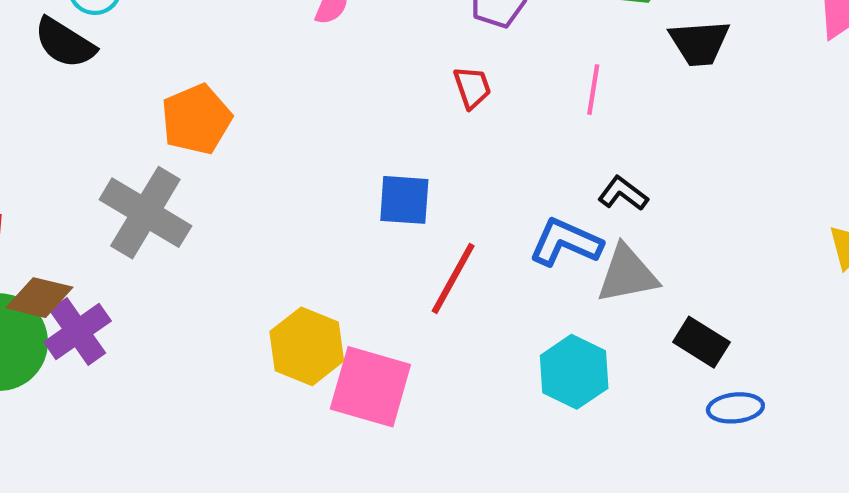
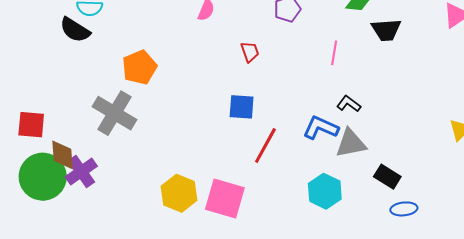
red trapezoid: (472, 87) -> (250, 52), moved
brown diamond: (39, 298) -> (62, 155), turned 72
yellow hexagon: (307, 346) -> (179, 193), moved

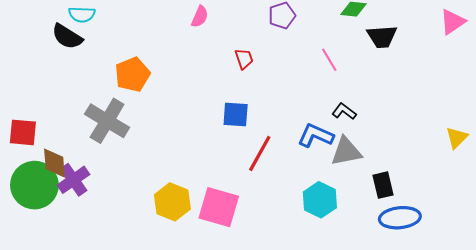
pink line: (334, 53) -> (329, 60), turned -40
black rectangle: (387, 177) -> (383, 185), turned 45
blue ellipse: (404, 209) -> (400, 218), size x1.5

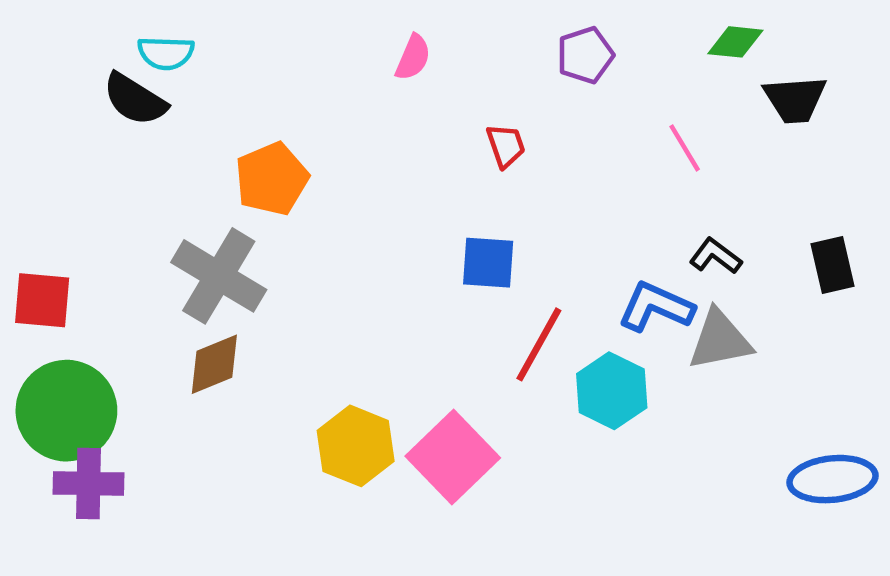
brown diamond: (54, 163) -> (214, 364), moved, turned 72
purple cross: (73, 180) -> (89, 483), moved, turned 36
black rectangle: (383, 185) -> (832, 265), moved
cyan hexagon: (320, 200) -> (612, 391), moved
pink square: (219, 207) -> (453, 457), turned 30

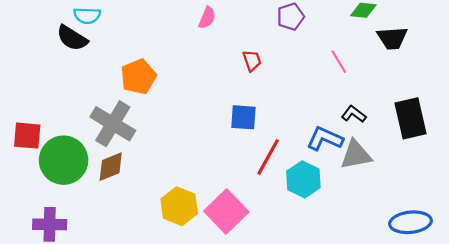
black rectangle: (832, 265) -> (410, 118), size x1.5
green circle: (66, 411) -> (64, 160), moved

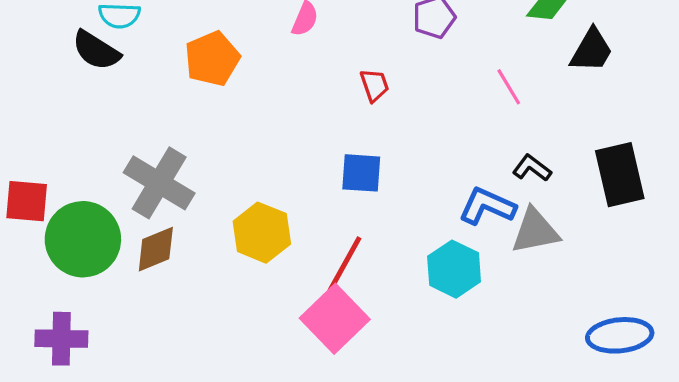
black trapezoid: (392, 38) -> (592, 50), turned -56
orange pentagon: (139, 77) -> (212, 59), moved
red line: (268, 157) -> (345, 264), moved
yellow hexagon: (179, 206) -> (262, 233), moved

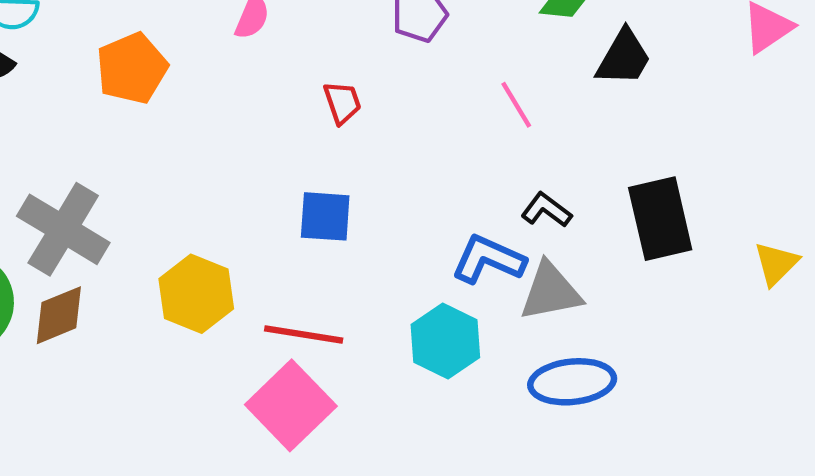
red line: (345, 264) -> (304, 335), turned 70
blue ellipse: (620, 335) -> (572, 382), moved

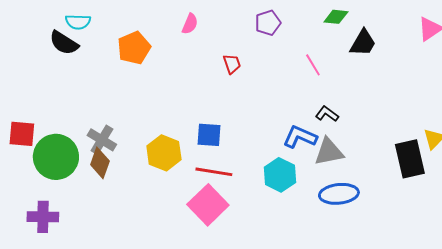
blue square: (325, 216) -> (209, 135), moved
black rectangle: (660, 219) -> (410, 159), moved
gray cross: (63, 229) -> (102, 140), moved, size x0.7
brown diamond: (59, 315) -> (100, 163), turned -48

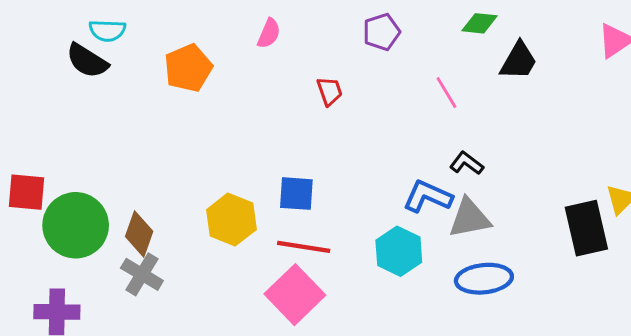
gray cross: (102, 140) -> (142, 274), moved

